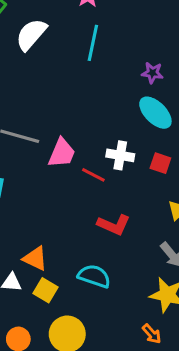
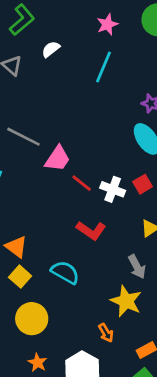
white semicircle: (31, 34) -> (51, 49), size x0.6
white cross: (120, 155) -> (113, 189), moved
red square: (160, 163) -> (143, 184), turned 30

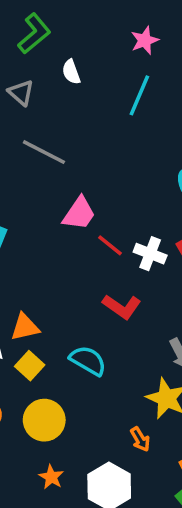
white semicircle: (51, 49) -> (71, 72), turned -72
gray line: (23, 137) -> (44, 152), moved
orange triangle: (16, 247) -> (25, 327), turned -50

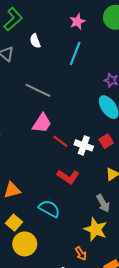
gray line: (44, 152) -> (38, 90), moved
yellow square: (30, 366) -> (14, 223), moved

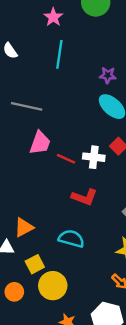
yellow square: (14, 223) -> (35, 264), turned 35

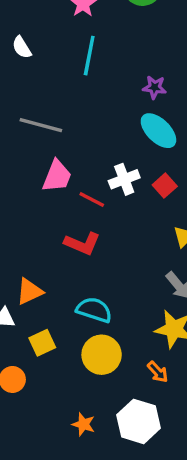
white cross: (94, 157) -> (124, 179), moved, turned -30
red L-shape: (84, 197) -> (82, 244), moved
yellow circle: (53, 286) -> (102, 355), moved

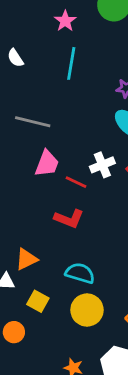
yellow square: (42, 343) -> (38, 301), turned -35

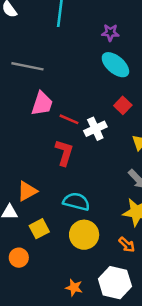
white cross: (102, 165) -> (95, 129), moved
red L-shape: (69, 219) -> (64, 153), turned -92
yellow square: (38, 301) -> (39, 229), turned 36

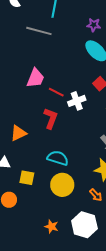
gray line: (27, 66) -> (39, 31), moved
orange triangle: (27, 191) -> (18, 133), moved
yellow square: (39, 229) -> (27, 178), turned 35

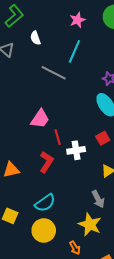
red line: (56, 92) -> (58, 137), turned 35
cyan semicircle: (58, 158) -> (45, 203), turned 115

